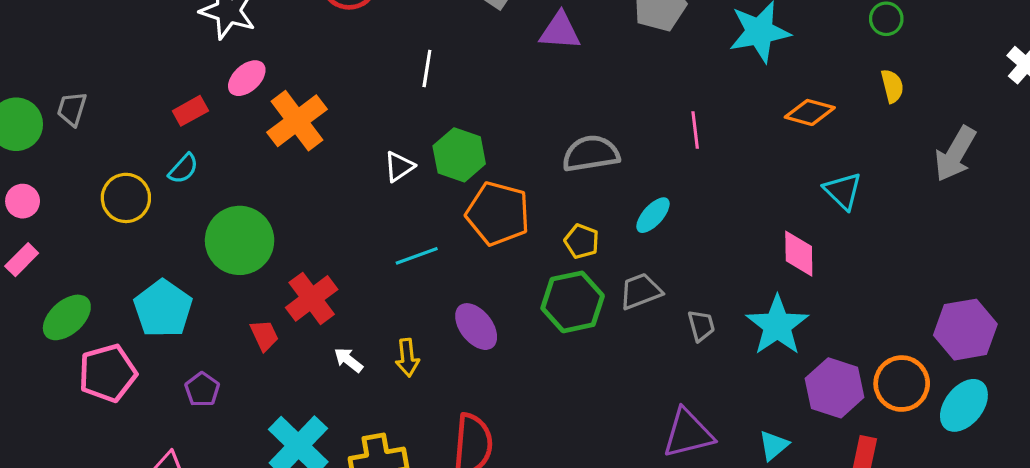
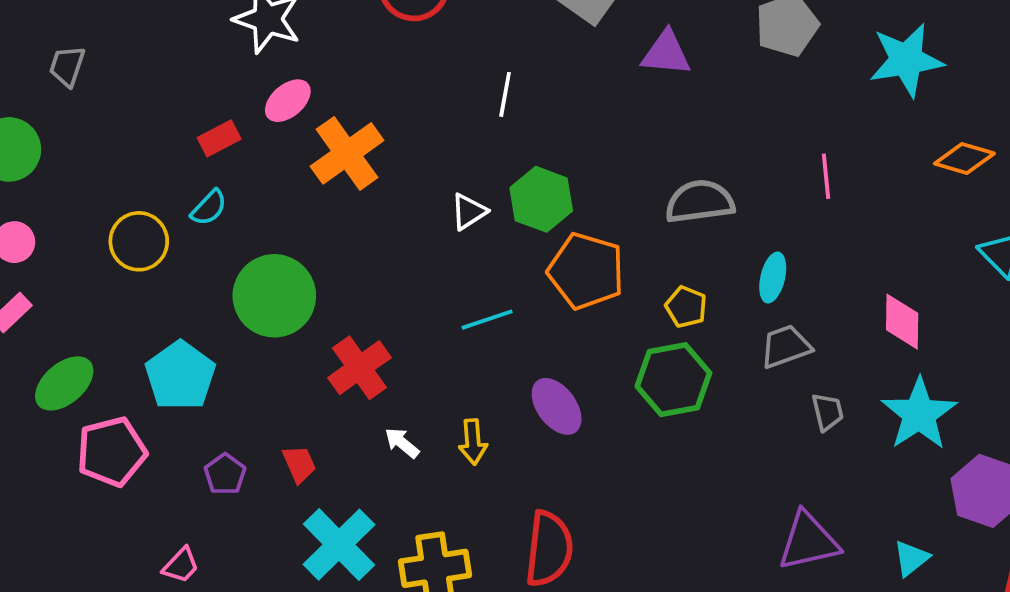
gray trapezoid: (72, 109) -> (67, 66), moved
cyan ellipse: (653, 215) -> (773, 278), turned -30
pink diamond: (799, 254) -> (902, 322), moved
gray trapezoid: (640, 291) -> (786, 346), moved
red trapezoid: (264, 335) -> (299, 464), moved

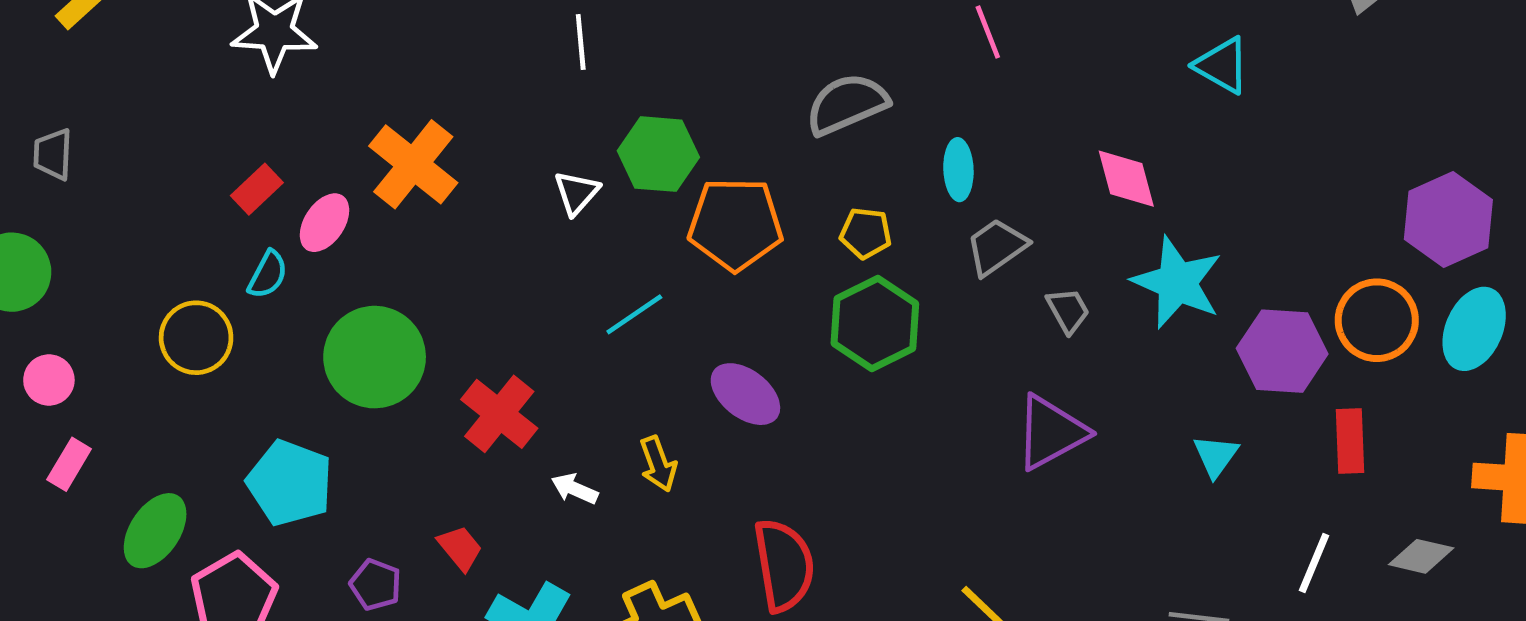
pink ellipse: (288, 101) -> (324, 223), moved
purple triangle: (808, 541) -> (1051, 432), moved

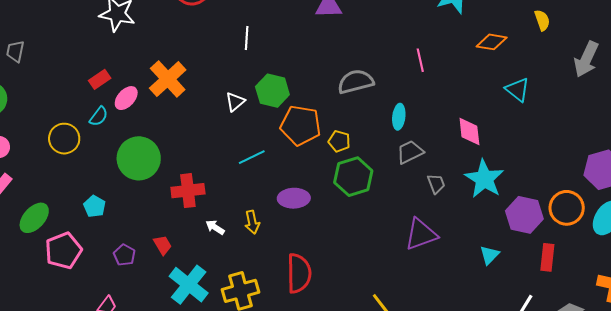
yellow pentagon: (866, 233) -> (339, 141), moved
purple ellipse: (745, 394) -> (294, 198), turned -48
red cross: (499, 414) -> (188, 191), turned 36
cyan pentagon: (290, 483) -> (95, 206), size x0.6

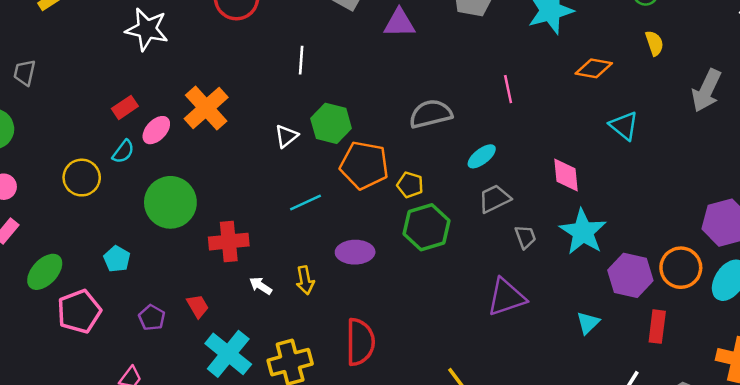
cyan ellipse: (399, 117) -> (482, 156), turned 45

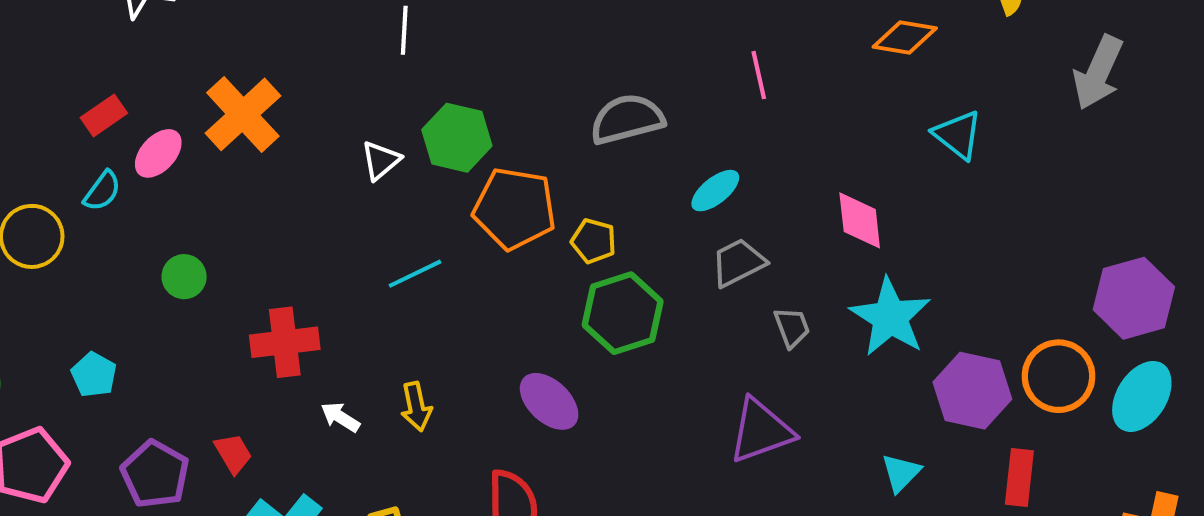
green circle: (170, 202) -> (184, 277), size x0.5
purple ellipse: (355, 252) -> (549, 401), moved, turned 45
purple pentagon: (152, 318) -> (155, 474), size x1.5

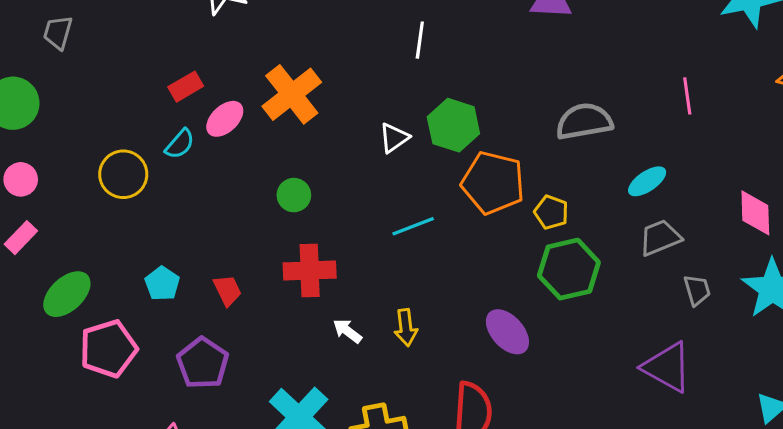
green circle: (184, 277) -> (294, 195), moved
purple triangle: (761, 431) -> (667, 367), turned 44
red trapezoid: (233, 454) -> (227, 290), moved

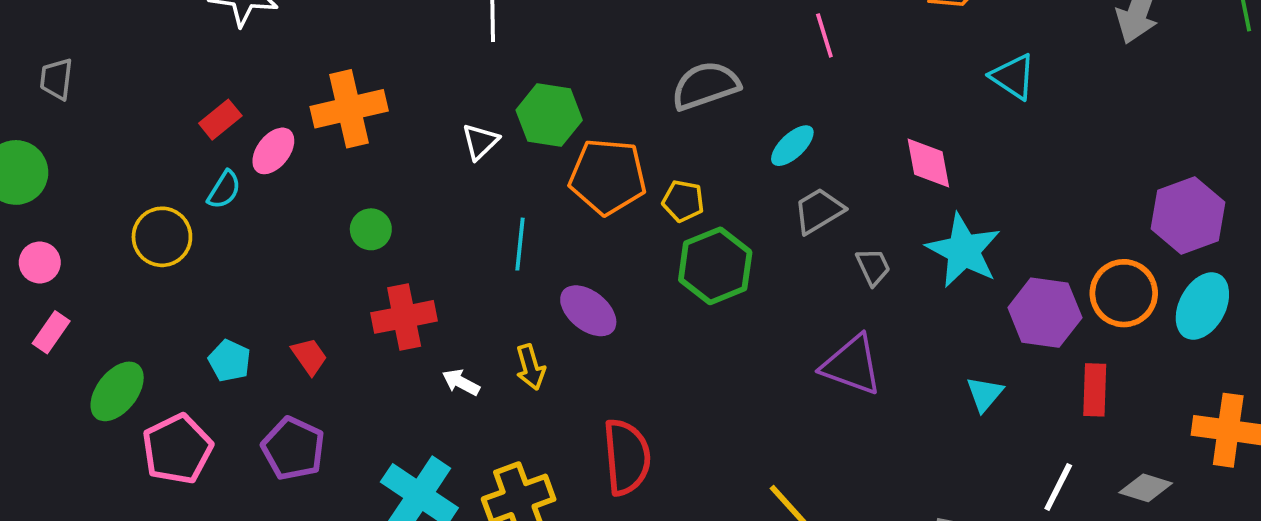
orange cross: (292, 94) -> (349, 109), turned 34
cyan line: (413, 226) -> (520, 244), turned -54
purple ellipse: (507, 332) -> (588, 311), moved

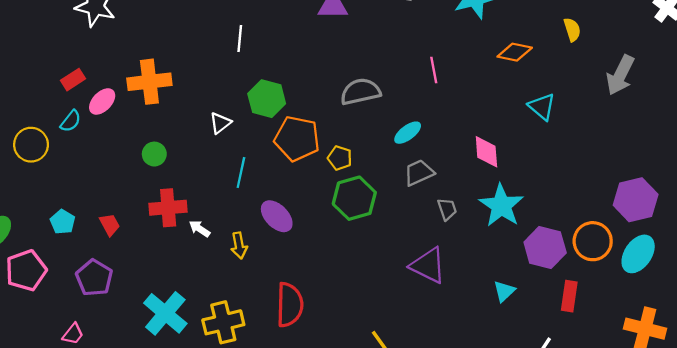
white triangle: (480, 142) -> (220, 123), moved
white arrow: (461, 382) -> (199, 229), moved

